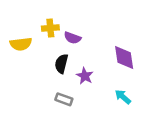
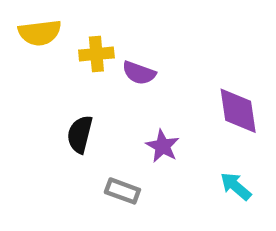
yellow semicircle: (21, 44) -> (40, 33), moved
black semicircle: (61, 64) -> (80, 134), moved

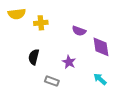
purple semicircle: (139, 73) -> (79, 31), moved

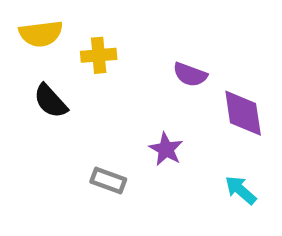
black semicircle: (34, 57) -> (50, 101), moved, turned -56
gray rectangle: (52, 81) -> (108, 180), moved

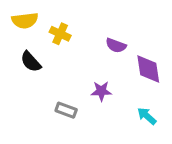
yellow cross: (99, 55) -> (60, 34), turned 30
purple star: (166, 149) -> (101, 91), turned -30

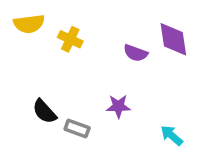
black semicircle: (31, 62) -> (44, 111), moved
purple diamond: (148, 69) -> (173, 39), moved

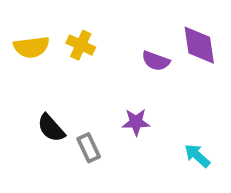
yellow semicircle: (29, 24) -> (31, 47), moved
gray rectangle: (77, 129) -> (89, 148), turned 45

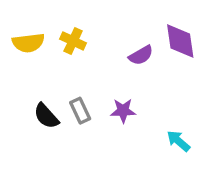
purple semicircle: (156, 61) -> (141, 55), turned -50
gray rectangle: (89, 148) -> (80, 111), moved

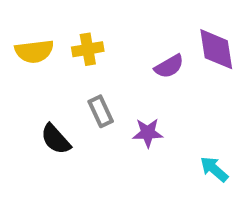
yellow cross: (73, 41) -> (88, 49), turned -35
gray rectangle: (80, 111) -> (101, 111), moved

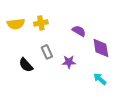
purple diamond: (216, 49) -> (101, 48), moved
purple semicircle: (169, 66) -> (79, 31), turned -120

